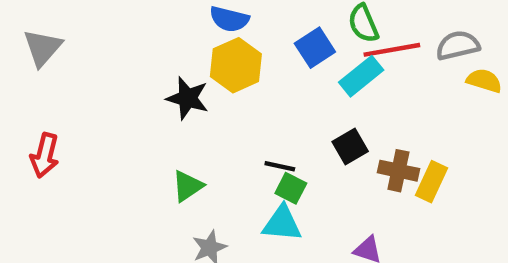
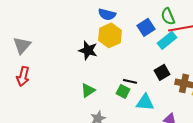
gray triangle: (43, 48) -> (22, 45), moved
green square: (291, 188) -> (123, 91), moved
cyan triangle: (282, 223) -> (145, 102), moved

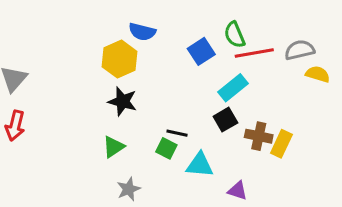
yellow hexagon: (110, 35) -> (120, 59), moved
cyan rectangle: (167, 40) -> (233, 88), moved
black star: (88, 50) -> (123, 101), moved

